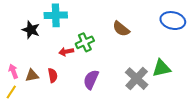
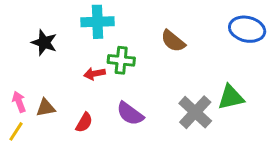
cyan cross: (56, 15) -> (97, 22), moved
green cross: (85, 42) -> (121, 60), turned 30
red semicircle: (53, 75) -> (84, 123), moved, turned 40
purple semicircle: (91, 80) -> (130, 114), turned -78

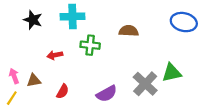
brown semicircle: (173, 41) -> (129, 31), turned 144
black star: (44, 43) -> (33, 20), moved
red arrow: (95, 74) -> (55, 55), moved
purple semicircle: (130, 114) -> (107, 94), moved, turned -65

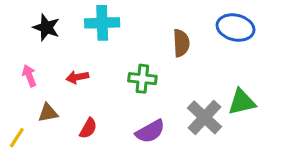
blue ellipse: (184, 22) -> (236, 28), moved
brown semicircle: (129, 31) -> (181, 43), turned 84
green cross: (90, 45) -> (142, 79), moved
pink arrow: (14, 76) -> (29, 76), moved

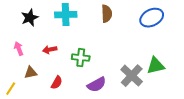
black star: (46, 28) -> (30, 18), turned 30
blue ellipse: (236, 28) -> (152, 18), turned -40
brown semicircle: (181, 43) -> (107, 14), moved
green cross: (142, 79) -> (81, 58), moved

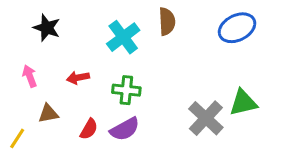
cyan cross: (66, 15) -> (123, 37), moved, turned -35
black star: (30, 18) -> (47, 28), turned -30
purple semicircle: (97, 85) -> (125, 129), moved

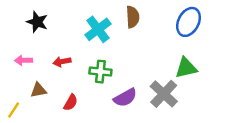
blue ellipse: (237, 28) -> (189, 22), turned -36
pink arrow: (30, 76) -> (24, 60), turned -70
green triangle: (243, 103) -> (186, 68), moved
purple semicircle: (125, 129) -> (125, 98), moved

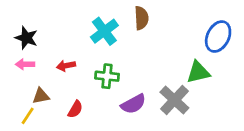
black star: (37, 22) -> (26, 38), moved
blue ellipse: (189, 22) -> (218, 37), moved
yellow line: (14, 110) -> (28, 116), moved

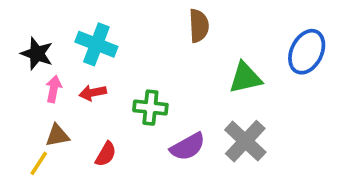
cyan cross: (104, 31) -> (96, 44), moved, turned -32
pink arrow: (25, 64) -> (54, 89), moved, turned 102
green triangle: (198, 72) -> (245, 78), moved

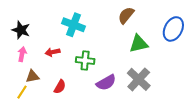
brown semicircle: (199, 26) -> (126, 15), moved, turned -138
cyan cross: (96, 44) -> (74, 25), moved
pink arrow: (54, 89) -> (22, 54), moved

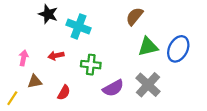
blue ellipse: (173, 29) -> (178, 49), moved
black star: (21, 30) -> (48, 14), moved
yellow line: (22, 92) -> (12, 98), moved

